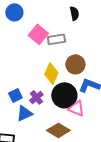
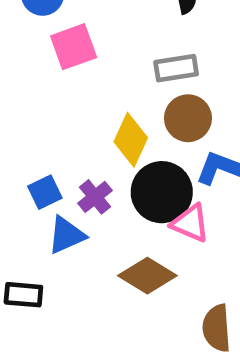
pink square: (38, 34) -> (74, 47), moved, turned 30
gray rectangle: (56, 39) -> (176, 68), moved

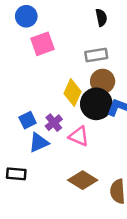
black circle: (162, 192) -> (96, 104), moved
pink triangle: (190, 223) -> (79, 136), moved
brown diamond: (147, 276) -> (83, 180), moved

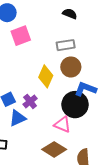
black semicircle: (101, 18) -> (70, 14), turned -56
black circle: (96, 104) -> (75, 105), moved
pink triangle: (79, 136) -> (62, 124), moved

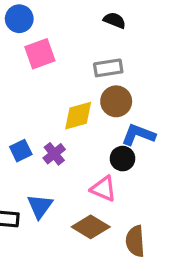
yellow diamond: (46, 76) -> (78, 116), turned 50
black circle: (75, 105) -> (123, 159), size x0.6
blue triangle: (18, 118) -> (40, 206), moved, turned -30

